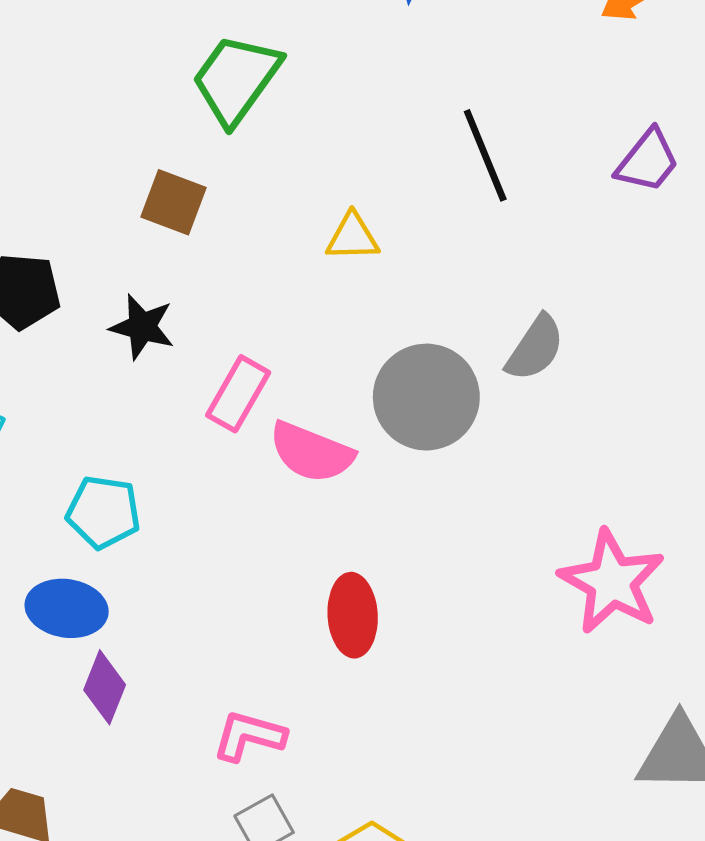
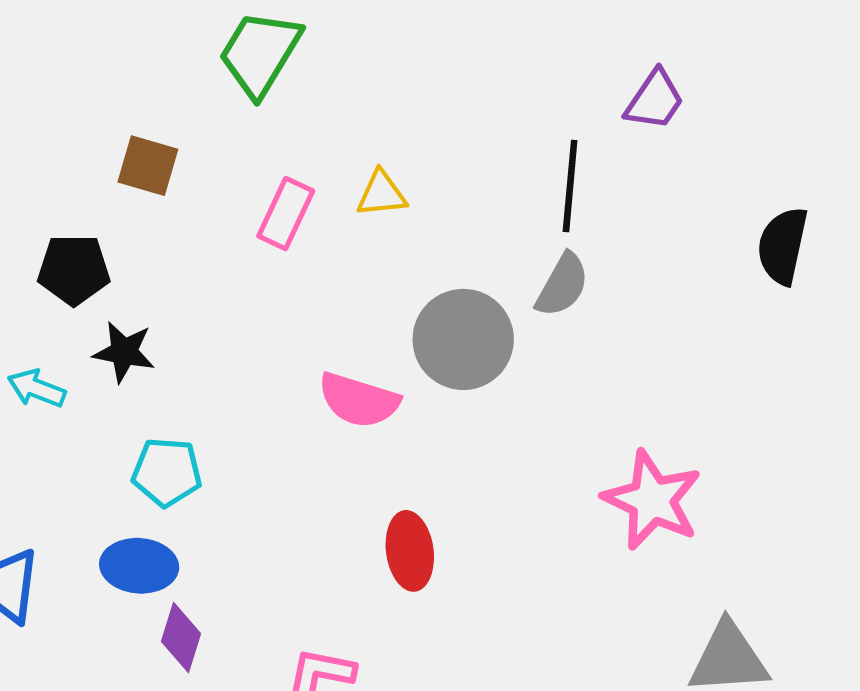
black line: (485, 155) -> (570, 186), moved, turned 32
brown square: (174, 202) -> (148, 166), moved
black star: (142, 327) -> (124, 352), moved
pink rectangle: (238, 394) -> (286, 213), moved

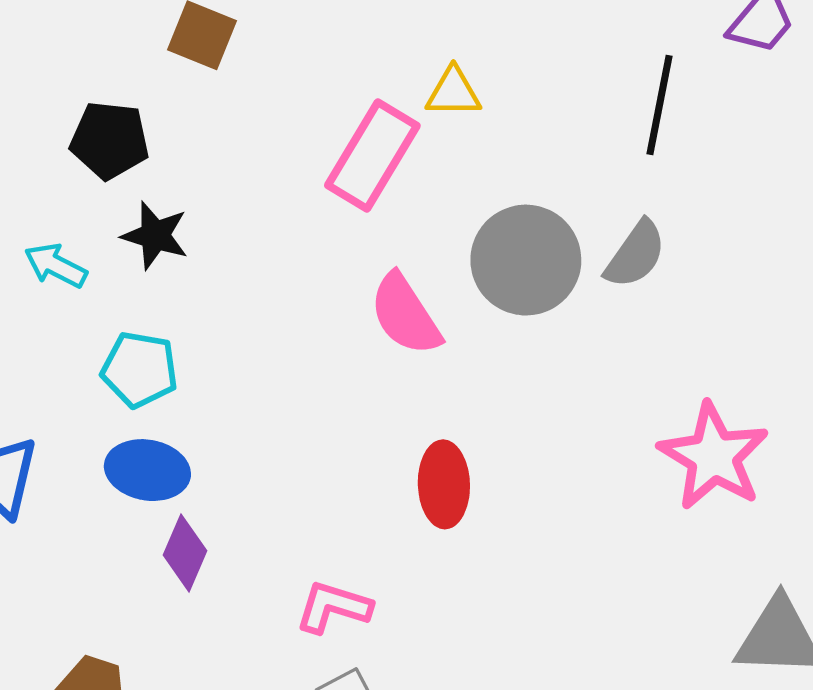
pink rectangle: (286, 213) -> (372, 156), moved, size x1.4
gray semicircle: (562, 285) -> (635, 254), moved
pink semicircle: (359, 400) -> (405, 314), turned 34
cyan pentagon: (167, 472) -> (140, 370), moved

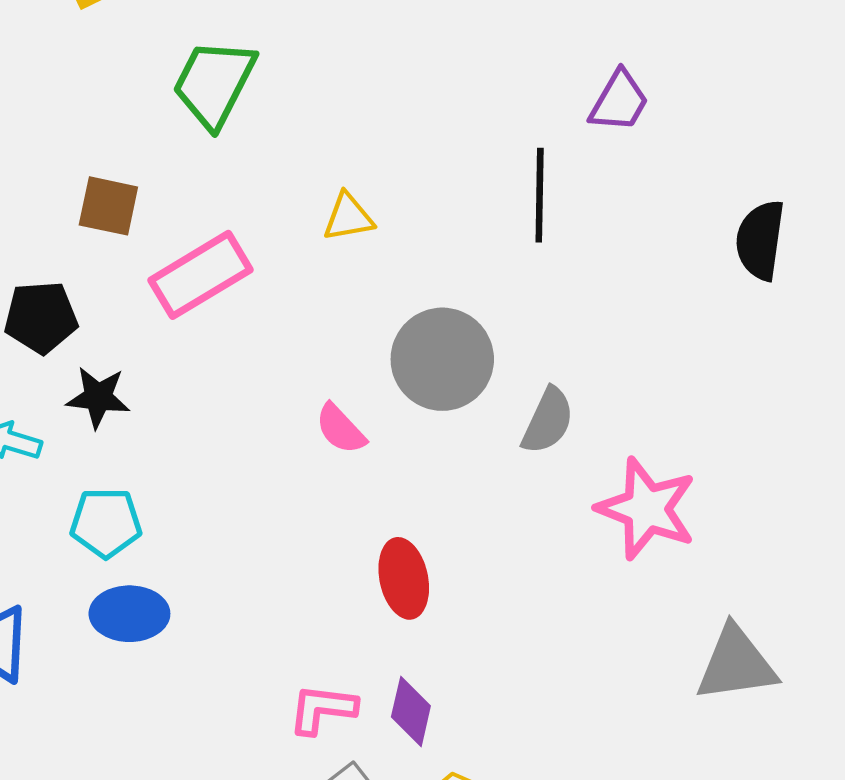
pink rectangle: (372, 156) -> (201, 275), moved, turned 38
gray semicircle: (635, 254) -> (548, 421), moved
pink semicircle: (405, 314) -> (341, 429), size x0.7
purple diamond: (185, 553) -> (411, 711), moved

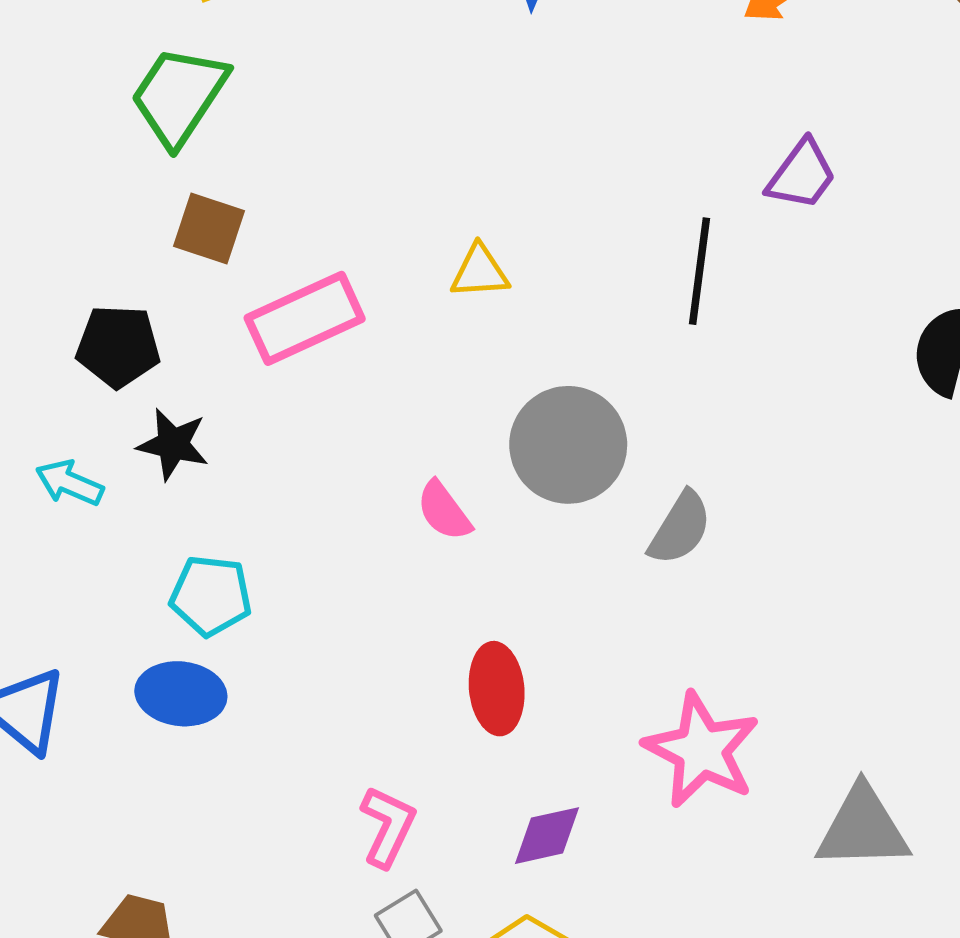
green trapezoid: (214, 83) -> (179, 96), moved
pink star: (647, 509) -> (702, 750), moved
cyan pentagon: (106, 523) -> (211, 596), moved
pink L-shape: (322, 709) -> (388, 826), turned 102
purple diamond: (411, 711) -> (547, 836), moved, turned 58

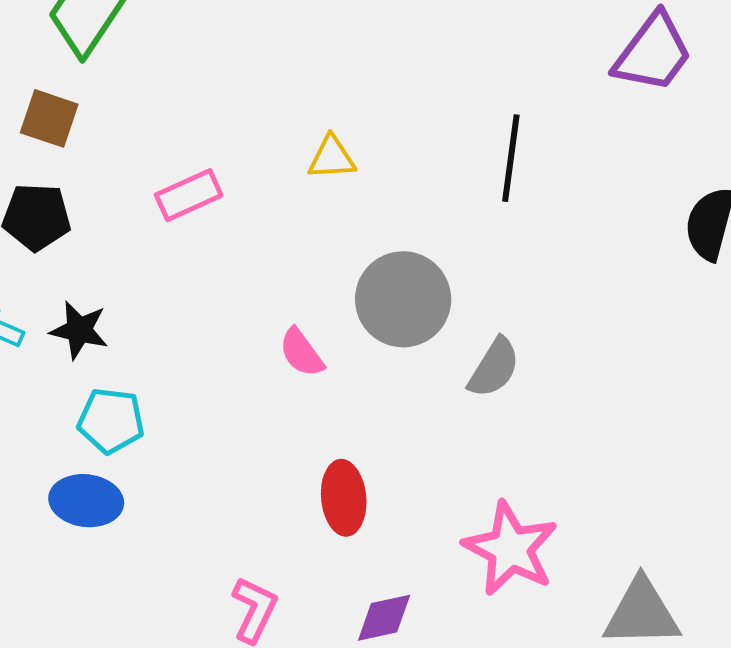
purple trapezoid: (802, 175) -> (653, 53), moved, size x1.4
brown square: (209, 229) -> (49, 118), moved
pink rectangle: (305, 318) -> (189, 195), size x0.7
black star: (173, 444) -> (79, 330), moved

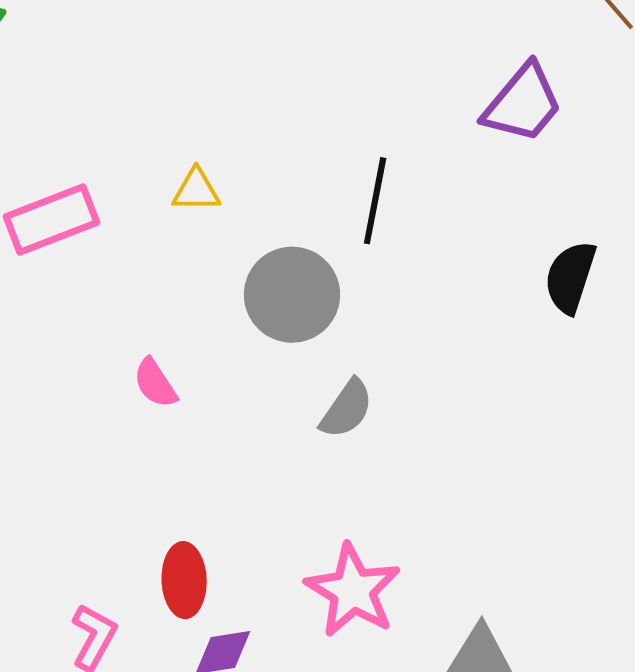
pink rectangle: (189, 195) -> (51, 220), size x1.4
gray circle: (403, 299) -> (292, 295), moved
red ellipse: (344, 498) -> (184, 580), moved

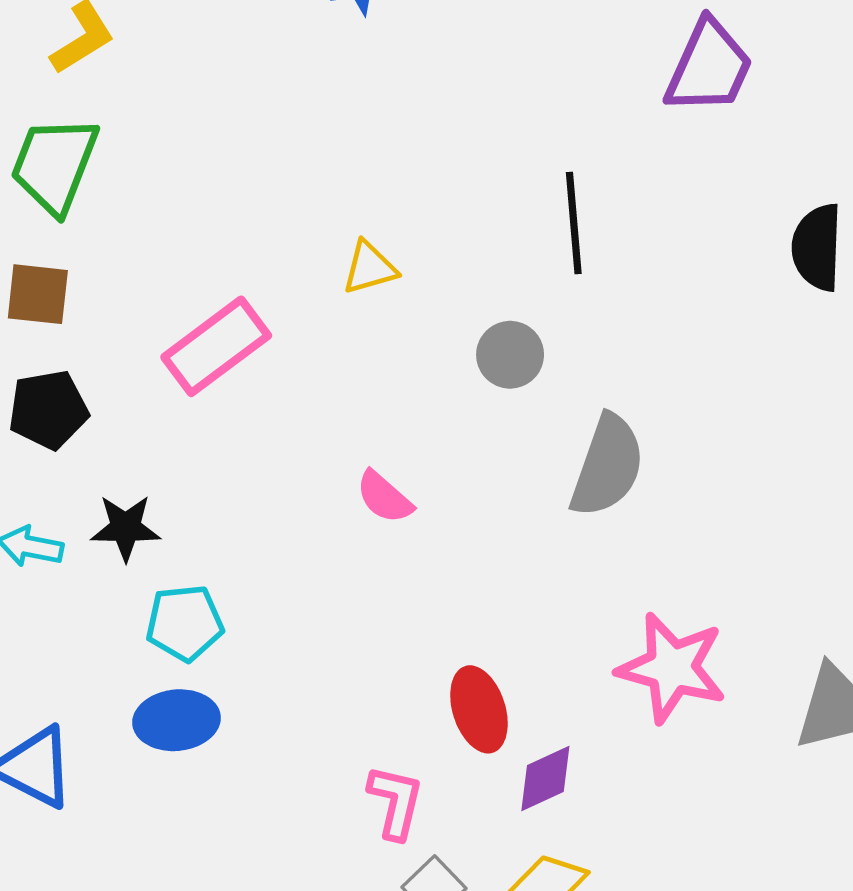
gray circle: (292, 295) -> (510, 355), size x0.6
gray semicircle: (347, 409) -> (607, 466), size x1.4

